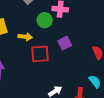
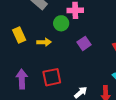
red square: (40, 54) -> (52, 77), moved

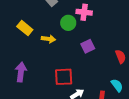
yellow rectangle: (19, 35) -> (25, 28), turned -35
red square: (52, 77) -> (64, 77), moved

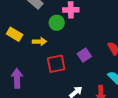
purple square: (88, 46) -> (84, 55), moved
red square: (64, 77) -> (56, 64), moved

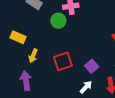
yellow arrow: (39, 42) -> (33, 56), moved, turned 120
purple square: (84, 55) -> (92, 66), moved

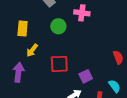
green circle: (58, 21) -> (58, 26), moved
yellow rectangle: (18, 37) -> (23, 28), turned 56

